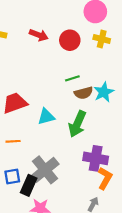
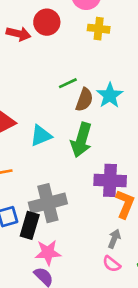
red circle: (70, 40) -> (47, 22), moved
brown semicircle: (84, 93) -> (84, 100), turned -48
gray cross: (45, 170) -> (48, 203), turned 32

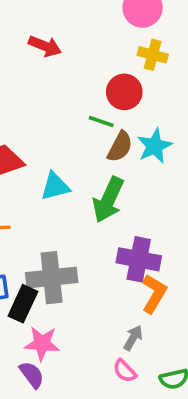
red circle: (47, 22) -> (124, 92), moved
green line: (68, 83) -> (101, 122), turned 36

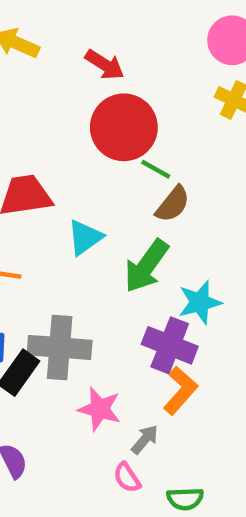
red circle: (124, 92) -> (124, 127), moved, size x1.5
cyan star: (155, 146) -> (200, 302), moved
cyan triangle: (55, 186) -> (85, 237), turned -32
pink star: (42, 343) -> (100, 409), moved

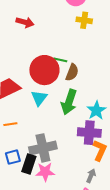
red circle: (124, 127) -> (44, 70), moved
pink star: (100, 409) -> (45, 172), moved

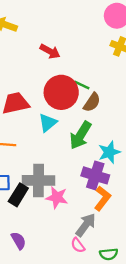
red arrow: (25, 22) -> (50, 51), moved
pink star: (45, 172) -> (57, 197), moved
gray arrow: (91, 176) -> (86, 225), size x1.5

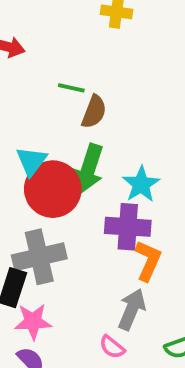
red circle: (61, 92) -> (53, 189), moved
pink star: (57, 197) -> (33, 321), moved
pink semicircle: (78, 245) -> (112, 347), moved

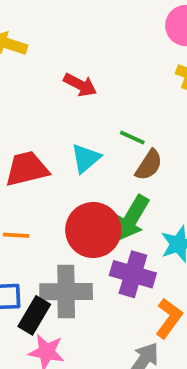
cyan triangle: (31, 161) -> (86, 158), moved
purple cross: (128, 227) -> (133, 274), moved

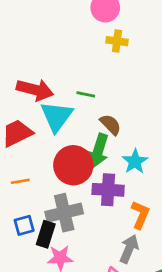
red arrow: (80, 85) -> (35, 90), moved, size x1.5
cyan triangle: (86, 158) -> (57, 116), size x1.5
brown semicircle: (149, 165) -> (111, 125), moved, turned -65

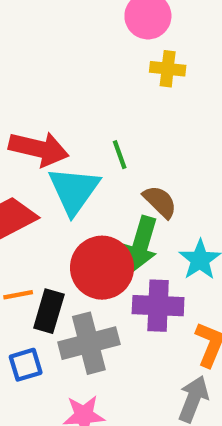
green line: (86, 94) -> (120, 155), turned 60
black rectangle: (46, 234) -> (49, 311), moved

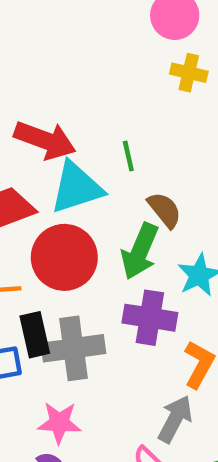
cyan triangle: (74, 190) -> (76, 188), turned 30
red circle: (102, 268) -> (64, 257), moved
black rectangle: (49, 311) -> (35, 335), moved, turned -36

